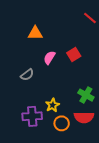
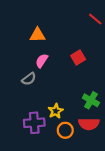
pink semicircle: (49, 58) -> (42, 61), moved

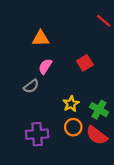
yellow star: (56, 111) -> (71, 104), moved
red semicircle: (89, 124) -> (97, 135), turned 36
orange circle: (65, 130) -> (73, 127), moved

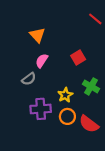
orange triangle: (41, 38) -> (37, 35), turned 49
green cross: (99, 110) -> (91, 86), moved
purple cross: (37, 134) -> (41, 109), moved

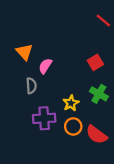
orange triangle: (37, 35) -> (24, 52), moved
red square: (78, 57) -> (95, 62), moved
gray semicircle: (29, 79) -> (31, 86), turned -56

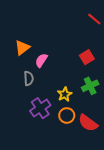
orange triangle: (24, 52) -> (22, 48), turned 35
green cross: (99, 94) -> (90, 86), turned 35
purple cross: (44, 118) -> (40, 108), turned -30

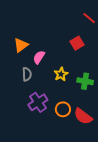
red square: (87, 57) -> (77, 43), moved
green cross: (90, 86) -> (85, 81), turned 35
yellow star: (65, 94) -> (61, 74), moved

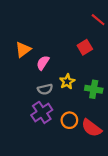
gray semicircle: (27, 74) -> (45, 89), moved, turned 80

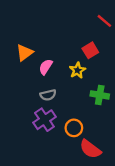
yellow star: (67, 82) -> (77, 70), moved
red semicircle: (91, 128) -> (90, 149), moved

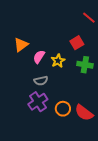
yellow star: (77, 70) -> (58, 61), moved
green cross: (100, 95) -> (85, 65), moved
red semicircle: (90, 149) -> (84, 113), moved

